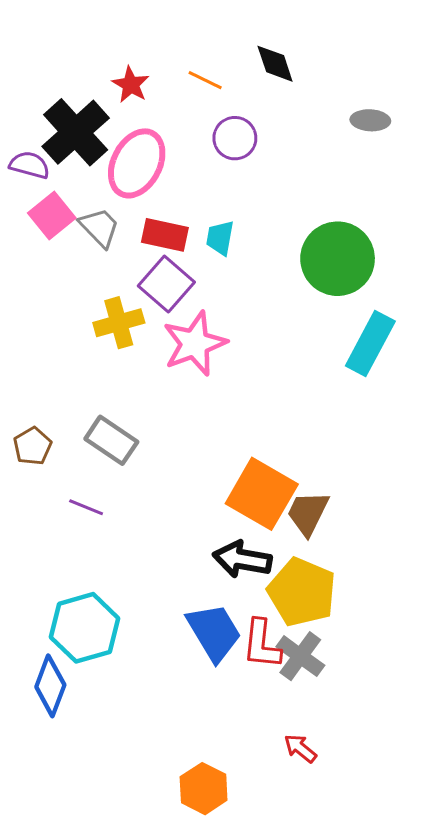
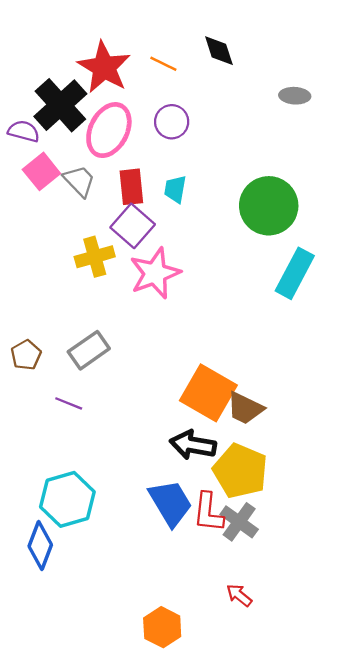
red star: (131, 85) -> (104, 67), size x1.8
purple circle: (235, 138) -> (172, 122), moved
red rectangle: (165, 235) -> (131, 187), turned 72
gray rectangle: (111, 440) -> (89, 350), turned -69
brown trapezoid: (308, 513) -> (245, 408), turned -90

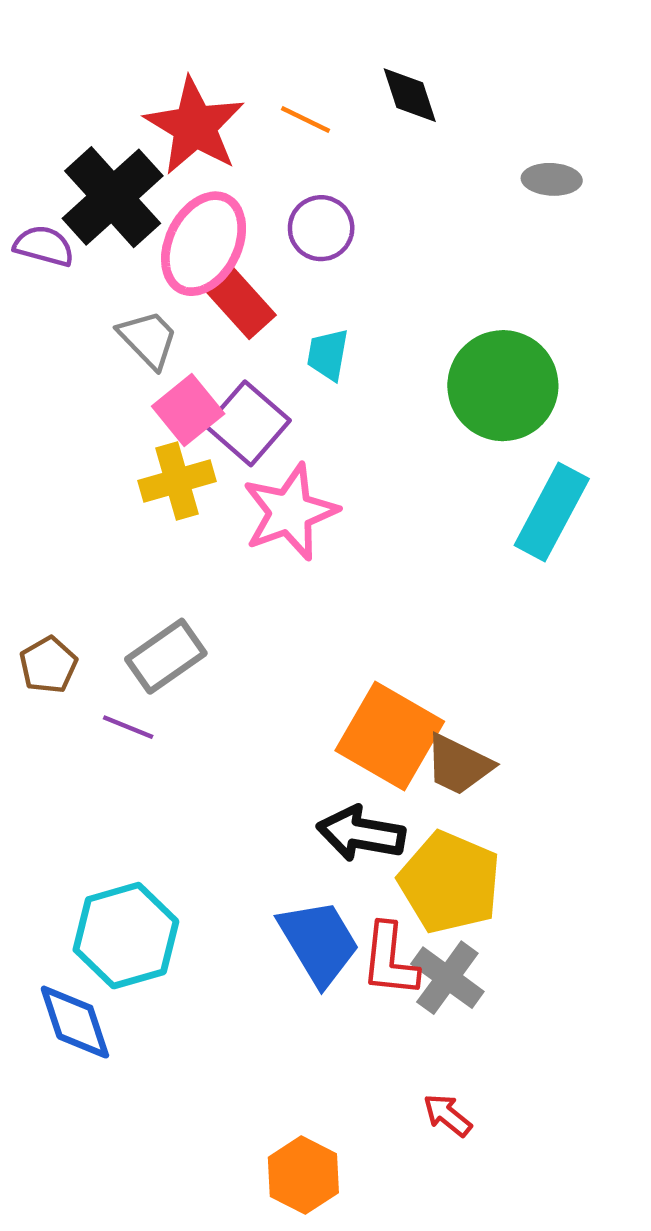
pink square: (41, 171) -> (188, 410), moved
red rectangle: (131, 187) -> (241, 304), moved, turned -36
purple line: (69, 403) -> (128, 727), moved
blue diamond: (40, 546) -> (75, 1022), turned -39

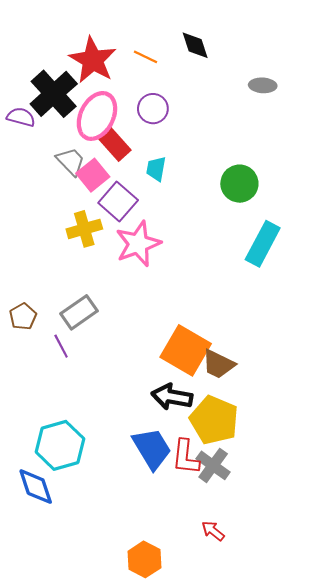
green circle: (503, 386) -> (239, 184), size x0.7
pink square: (188, 410) -> (93, 175), moved
purple line: (128, 727) -> (61, 346), turned 40

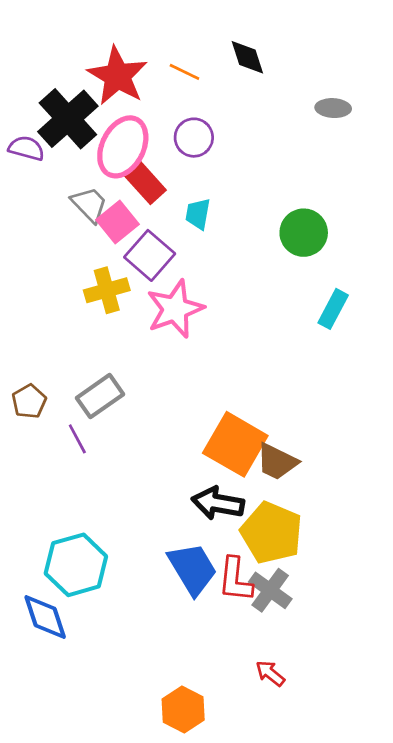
cyan rectangle: (263, 244) -> (333, 309), size x0.7

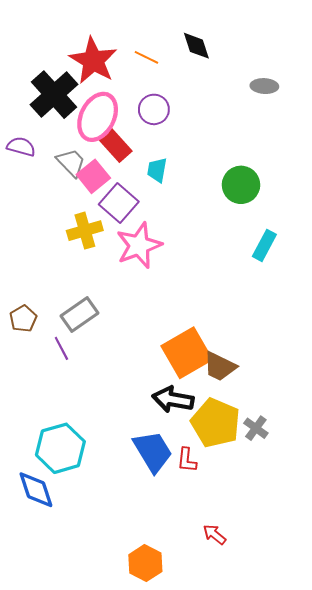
purple semicircle: (26, 148) -> (21, 147), moved
orange square: (235, 444) -> (187, 353), turned 30
red L-shape: (235, 580) -> (187, 460), size x0.7
gray cross: (270, 590) -> (256, 428), moved, size x0.7

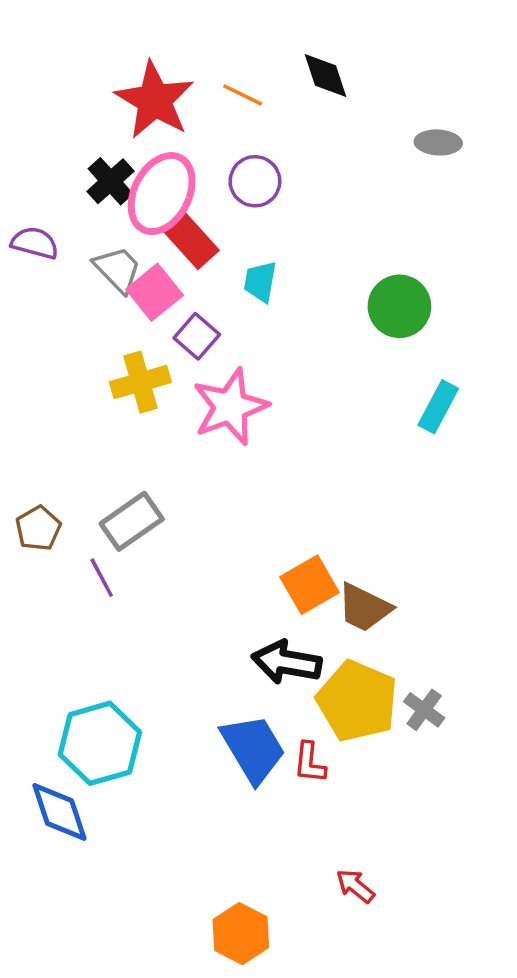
black cross: (54, 95) -> (111, 181), moved, size x0.6
purple square: (119, 203) -> (197, 336), size x0.7
orange square: (187, 353) -> (310, 585), size x0.7

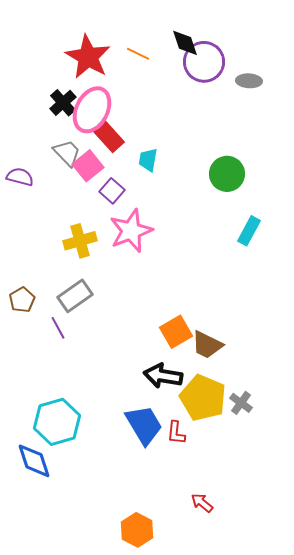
purple circle: (255, 181) -> (204, 62), moved, size x1.4
purple semicircle: (35, 243) -> (20, 177), moved
yellow cross: (140, 382) -> (80, 241), moved

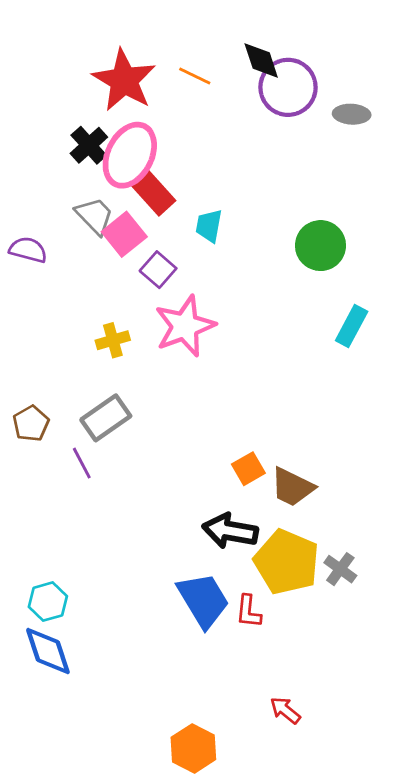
yellow cross: (80, 241) -> (113, 340), size x0.7
orange square: (176, 332) -> (248, 469), size x0.7
cyan hexagon: (57, 422) -> (48, 602), moved, size x0.6

